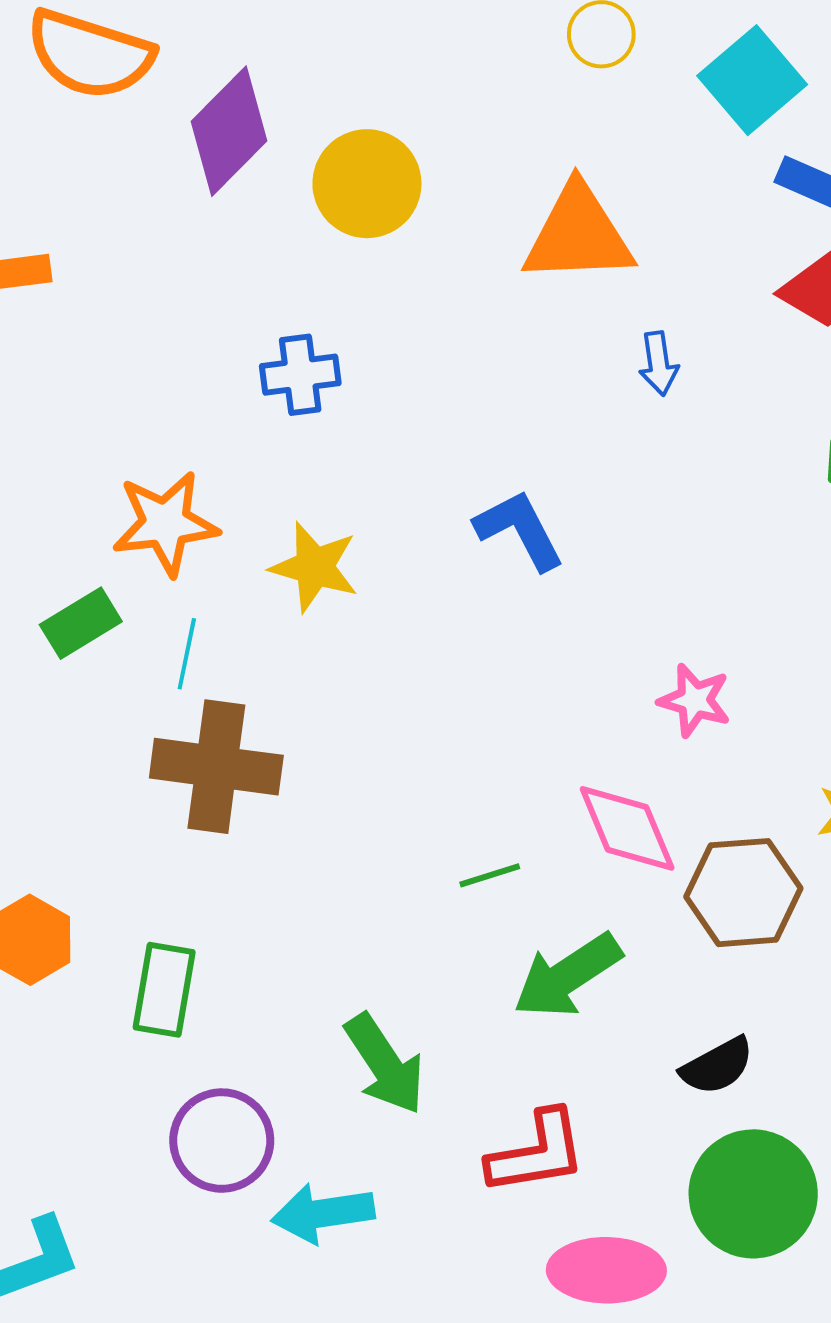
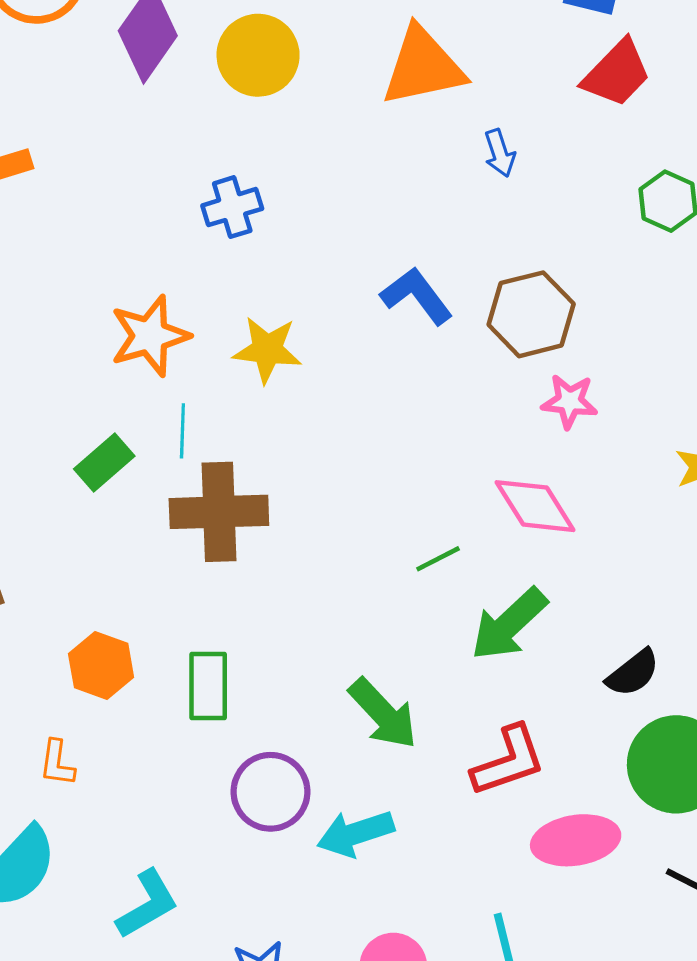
green rectangle: (81, 623) -> (104, 463), moved
brown hexagon: (743, 893) -> (531, 314), moved

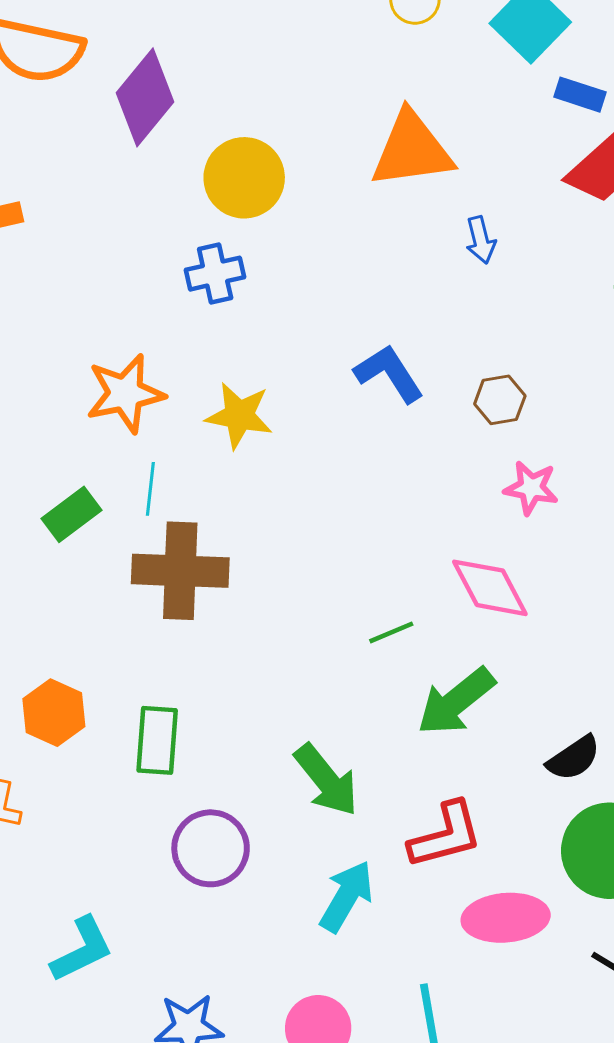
yellow circle: (258, 55) -> (244, 178), moved
brown hexagon: (531, 314) -> (500, 400), size x0.6
cyan arrow: (356, 833) -> (346, 896), moved, turned 134

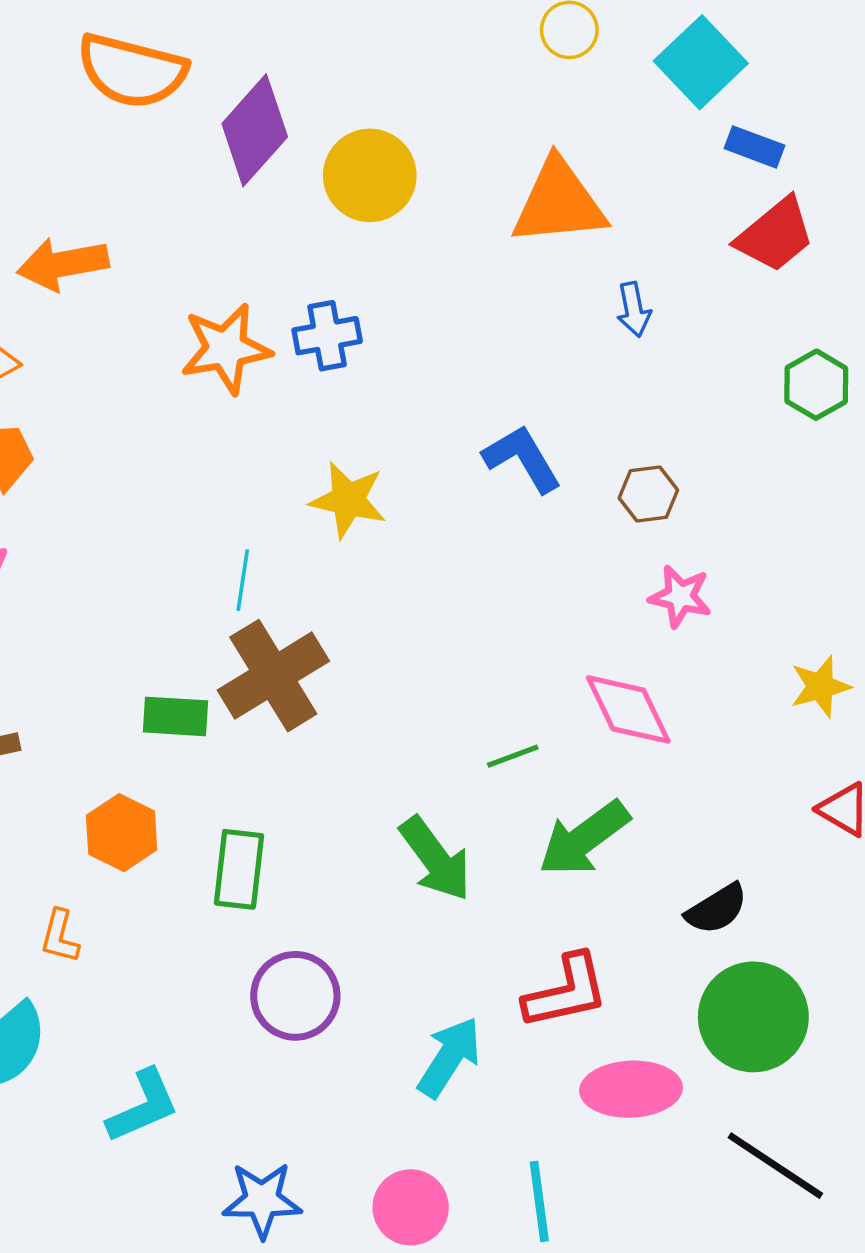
yellow circle: (244, 178) -> (370, 175), moved
orange star: (125, 394) -> (226, 349), moved
green rectangle: (72, 514) -> (175, 716), moved, turned 38
brown cross: (180, 571) -> (273, 676), turned -36
green arrow: (326, 780) -> (435, 859), moved

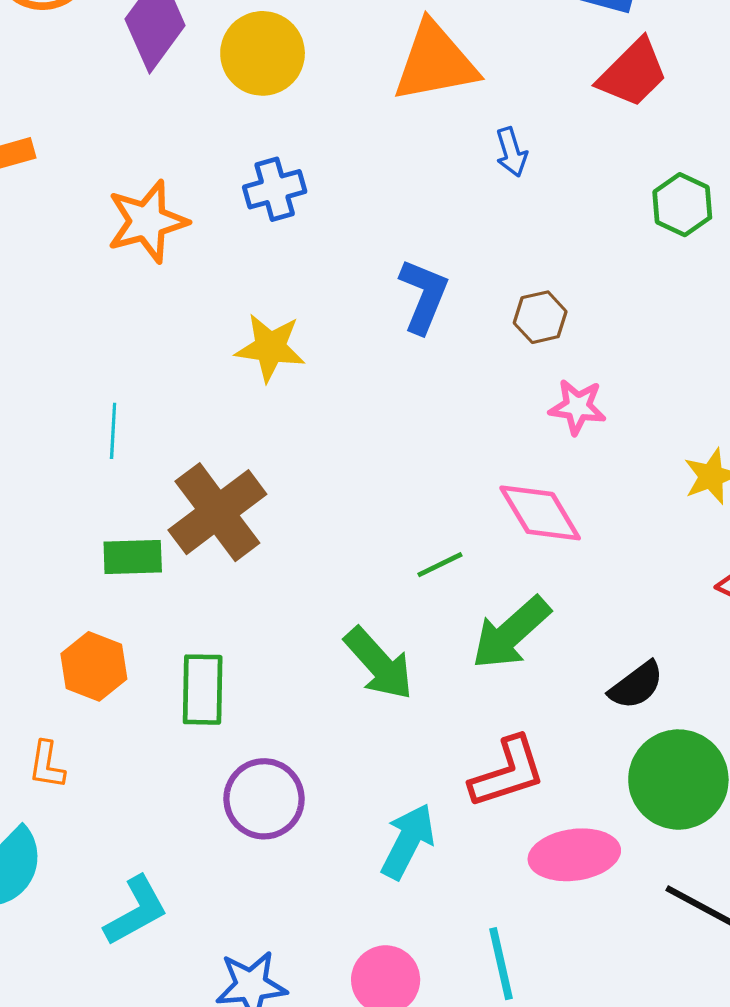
blue cross: (327, 336) -> (275, 189), moved
blue L-shape: (522, 459) -> (424, 296), turned 58
cyan line: (243, 580) -> (113, 431), moved

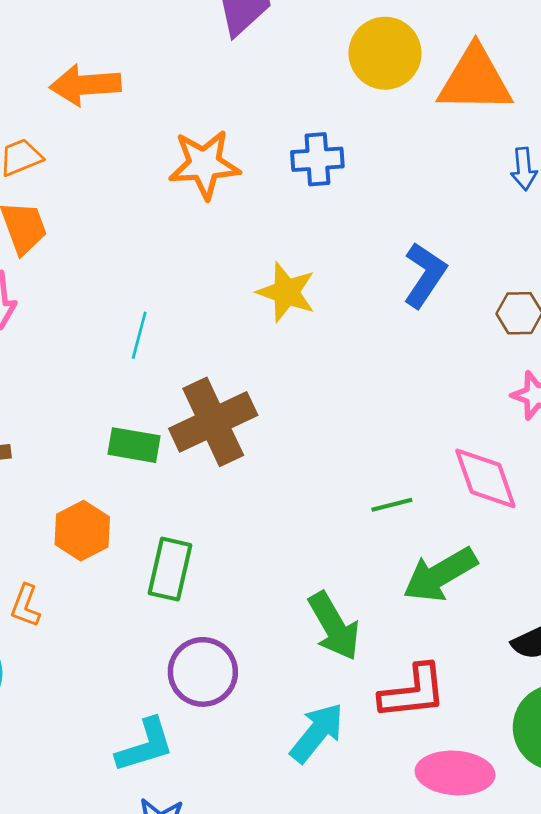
yellow circle: (263, 53) -> (385, 53), moved
green arrow: (379, 664) -> (334, 626), moved
cyan L-shape: (136, 911) -> (145, 745), moved

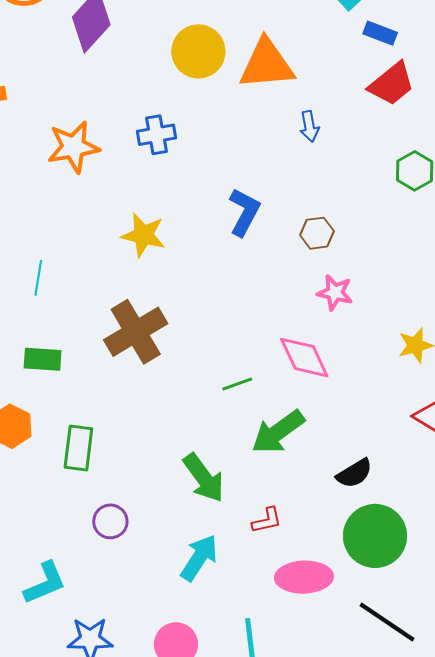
brown cross: (213, 422) -> (136, 332), moved
purple circle: (203, 672) -> (110, 521), size x0.7
red L-shape: (413, 692) -> (267, 520), size x0.6
cyan L-shape: (145, 745) -> (45, 583), moved

